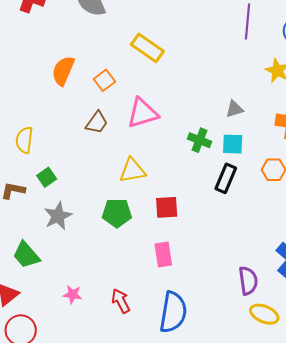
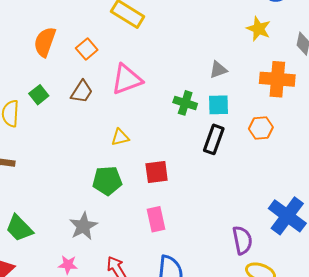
yellow triangle: (132, 170) -> (120, 137), size x0.7
green square: (47, 177) -> (39, 95), moved
gray star: (58, 216) -> (83, 226), moved

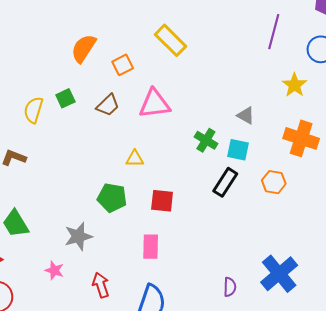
gray triangle: (218, 70) -> (246, 116), turned 36
purple semicircle: (242, 240) -> (230, 287), size x0.7

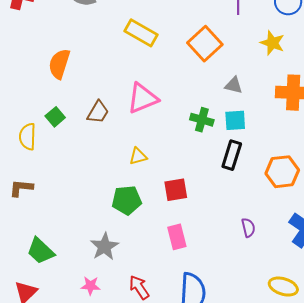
orange square: (123, 65) -> (205, 44), moved, size x1.6
orange hexagon: (274, 182) -> (282, 172), moved, size x1.4
purple semicircle: (230, 287) -> (248, 228), moved

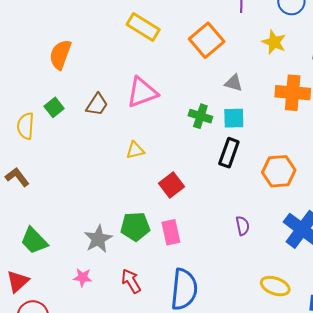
brown L-shape: (21, 188) -> (17, 177), turned 45
red square: (176, 190) -> (172, 185), turned -30
green pentagon: (127, 200) -> (135, 226), moved

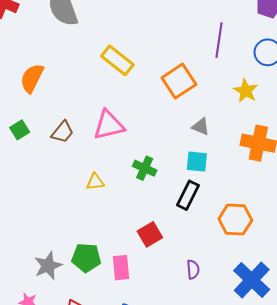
green cross: (200, 116) -> (145, 168), moved
red square: (172, 185) -> (150, 234), moved

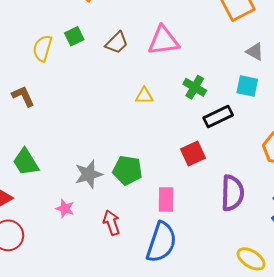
black rectangle: (188, 195) -> (218, 116), moved, turned 32
pink rectangle: (121, 268) -> (166, 199), moved
purple semicircle: (193, 269) -> (232, 193), size x1.8

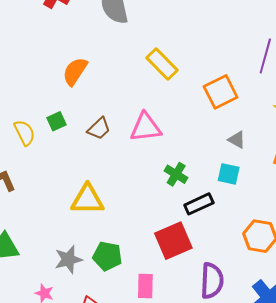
yellow semicircle: (42, 48) -> (25, 133), turned 136
yellow triangle: (144, 96) -> (87, 200), moved, size x1.8
red square: (193, 154) -> (173, 241), size x1.5

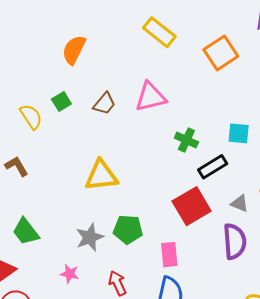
gray triangle: (237, 140) -> (240, 203), moved

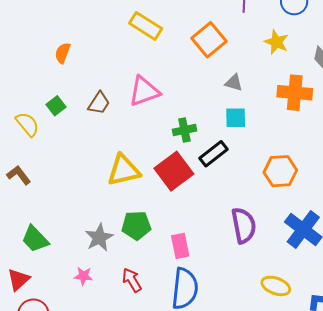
orange semicircle: (74, 50) -> (63, 53), size x0.7
green cross: (186, 140) -> (184, 130), turned -30
yellow triangle: (101, 176) -> (124, 170), moved
gray triangle: (240, 203) -> (234, 83), moved
red square: (192, 206) -> (174, 171), moved

